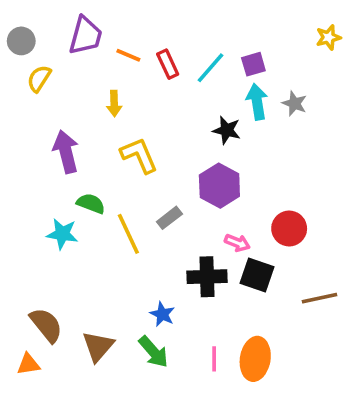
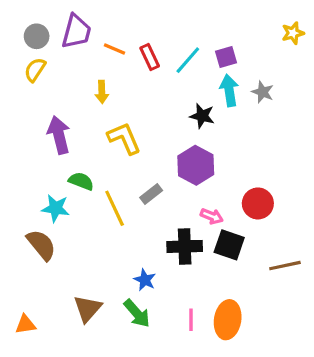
gray circle: (21, 41) -> (37, 36), moved
brown semicircle: (46, 325) -> (41, 245), moved

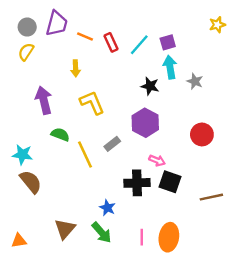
gray star: (263, 92) -> (195, 81), moved
red circle: (258, 203) -> (202, 134), moved
cyan star: (56, 208) -> (22, 155), moved

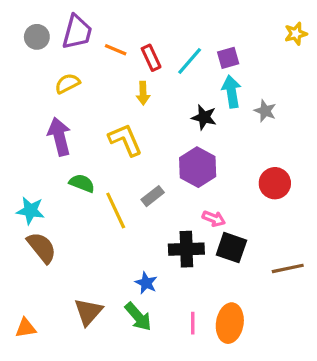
yellow semicircle: (26, 52) -> (67, 84), moved, turned 30
yellow arrow: (76, 68) -> (143, 93), moved

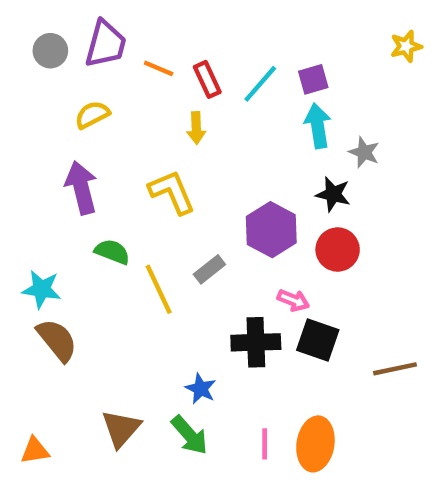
black star: (204, 117) -> (333, 194), moved
red circle: (275, 183) -> (338, 250), moved

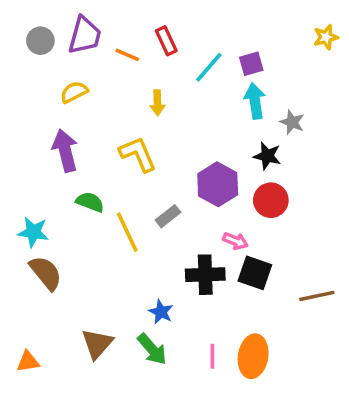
red rectangle: (207, 79) -> (166, 41), moved

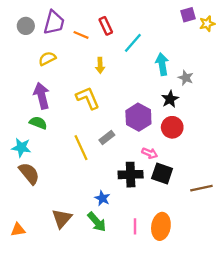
purple square: (251, 64) -> (188, 15), moved
black star: (267, 156) -> (170, 99), turned 30
green semicircle: (90, 202) -> (38, 123), moved

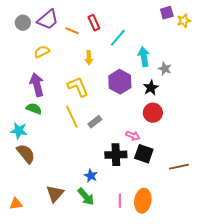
purple trapezoid: (54, 23) -> (48, 20), turned 35
purple hexagon: (138, 117) -> (120, 82), moved
yellow line: (81, 148) -> (72, 117), moved

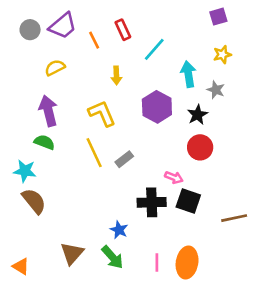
yellow star: (184, 21) -> (222, 55), moved
orange line: (72, 31) -> (94, 40), turned 40
orange triangle: (16, 204) -> (21, 266), turned 40

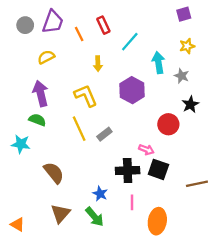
purple trapezoid: (63, 26) -> (53, 22), turned -30
black star: (197, 115) -> (190, 104), moved
brown semicircle: (34, 201) -> (54, 173), moved
pink line: (157, 262) -> (132, 202), moved

